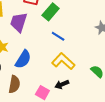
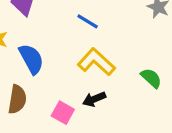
blue semicircle: (23, 59) -> (31, 59), turned -60

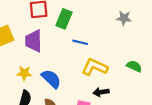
black arrow: (94, 99) -> (101, 92), turned 32

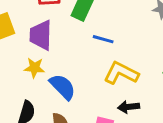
yellow star: (24, 73) -> (34, 68), moved

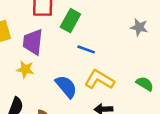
blue semicircle: (63, 87) -> (66, 87), moved

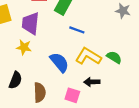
green semicircle: (145, 84) -> (114, 57), moved

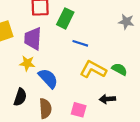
blue semicircle: (59, 62) -> (48, 78), moved
black arrow: (92, 82) -> (107, 99), moved

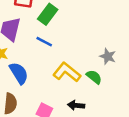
gray star: (126, 22) -> (108, 56), moved
blue line: (80, 43) -> (44, 42), moved

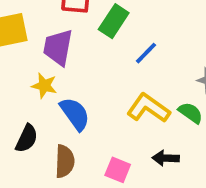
blue line: (44, 42) -> (146, 53), moved, turned -70

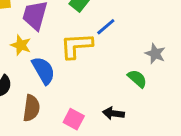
yellow L-shape: (148, 108) -> (76, 46), moved, turned -44

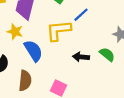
black arrow: (114, 113) -> (81, 57), moved

